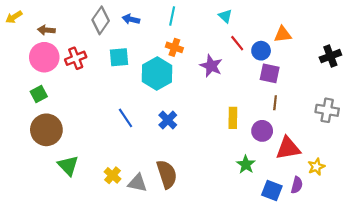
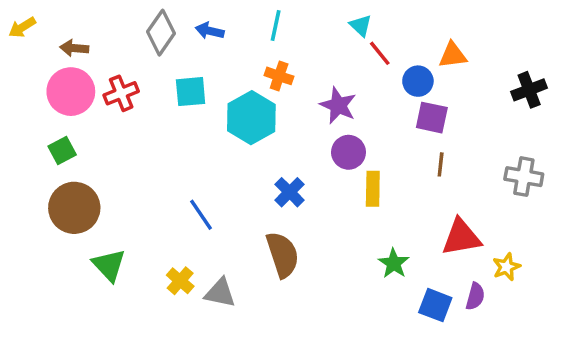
red line: (237, 43) -> (380, 53), moved
blue line: (126, 118) -> (201, 215), moved
blue cross: (168, 120) -> (290, 192), moved
purple circle: (262, 131) -> (349, 152), moved
brown semicircle: (167, 174) -> (283, 255), moved

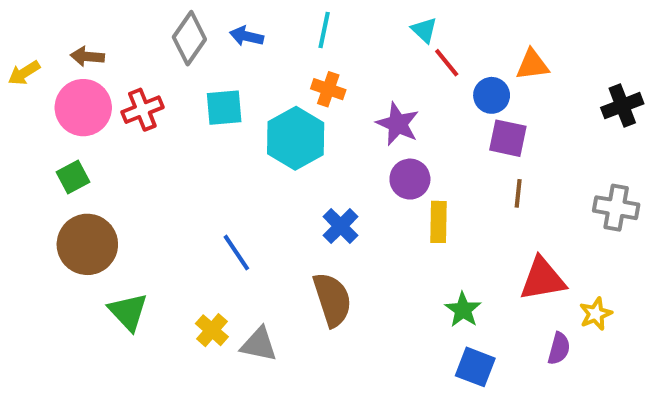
yellow arrow: (22, 27) -> (24, 73), moved
blue square: (435, 305) -> (475, 367), moved

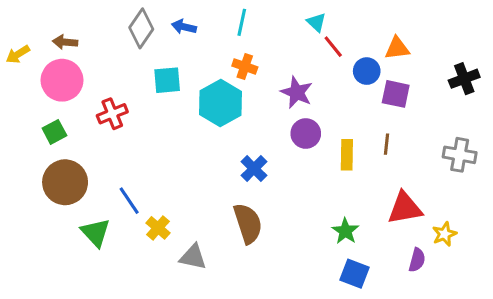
red cross: (142, 110) -> (112, 114), moved
purple square: (508, 138) -> (396, 94), moved
yellow rectangle: (439, 222) -> (347, 155), moved
blue line: (236, 253) -> (129, 201), moved
yellow cross: (212, 330) -> (158, 228), moved

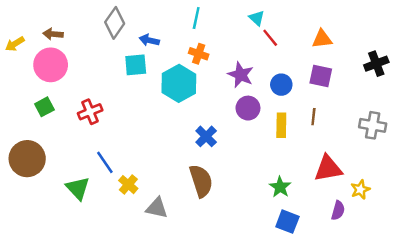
blue arrow: (184, 27) -> (149, 40), moved
blue circle: (367, 71) -> (281, 85), moved
red cross: (112, 114) -> (90, 112), moved
brown circle: (65, 182) -> (27, 159), moved

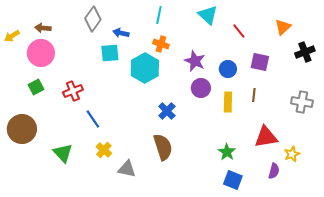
cyan triangle: (257, 18) -> (208, 15), size x1.5
red line: (270, 38) -> (239, 31), moved
orange triangle: (322, 39) -> (283, 27), moved, turned -36
blue line: (105, 162) -> (93, 119), moved

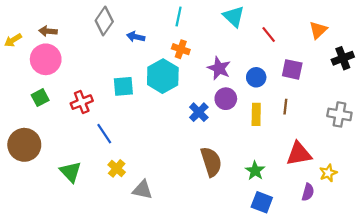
cyan square: (110, 53) -> (123, 86), moved
blue cross: (167, 111) -> (199, 112), moved
brown semicircle: (163, 147) -> (211, 162), moved

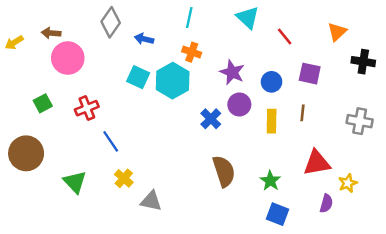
black cross: (343, 58) -> (363, 62), turned 30
pink circle: (46, 59) -> (68, 58), moved
cyan square: (123, 86) -> (138, 77), moved, turned 30

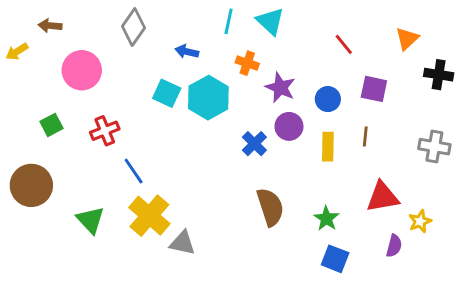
cyan triangle: (248, 18) -> (270, 21), moved
brown arrow: (51, 33) -> (50, 26), moved
blue arrow: (144, 39) -> (187, 52), moved
orange cross: (192, 52) -> (247, 63), moved
yellow cross: (124, 178) -> (149, 216), size x1.8

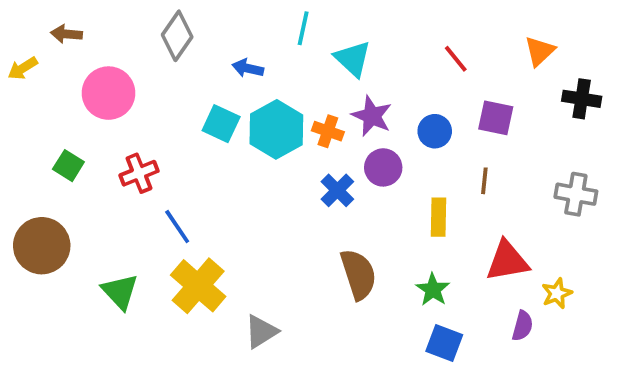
cyan triangle: (270, 21) -> (353, 59), moved
orange cross: (247, 63) -> (328, 131), moved
green square: (52, 125) -> (68, 166), turned -30
yellow rectangle: (328, 147) -> (439, 217), moved
gray triangle: (182, 243) -> (261, 332), moved, turned -44

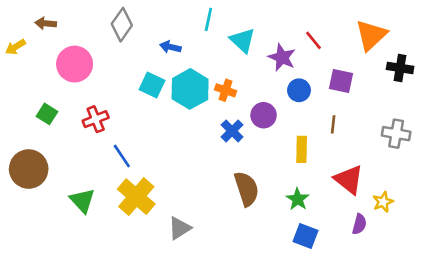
orange triangle: (540, 51) -> (371, 35), size x1.5
purple star: (372, 116) -> (282, 57), moved
red triangle: (507, 261) -> (349, 180), turned 48

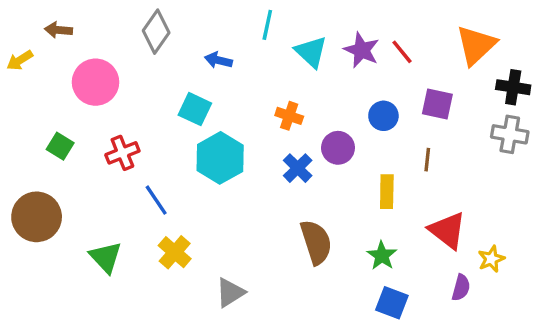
purple star: (282, 57) -> (362, 50), moved
cyan hexagon: (190, 89) -> (220, 158), moved
gray cross: (396, 134) -> (510, 134), moved
yellow cross: (136, 197) -> (175, 252), size x0.7

